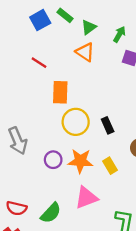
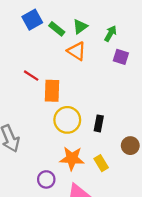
green rectangle: (65, 15) -> (57, 29), moved
red line: (39, 63) -> (31, 76), moved
black rectangle: (108, 125) -> (99, 123), turned 35
purple circle: (53, 160) -> (46, 179), moved

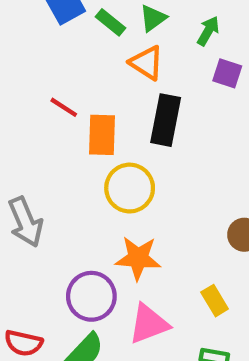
black rectangle: (99, 123) -> (166, 120), moved, size x1.6
yellow rectangle: (101, 163) -> (215, 301), moved
purple circle: (46, 179) -> (91, 296), size x1.5

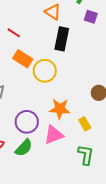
orange rectangle: (102, 135) -> (23, 59), moved, turned -60
orange star: (138, 258) -> (60, 109), moved

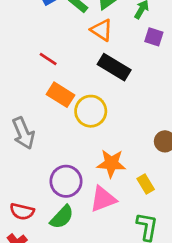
black rectangle: (62, 39) -> (114, 67), turned -70

